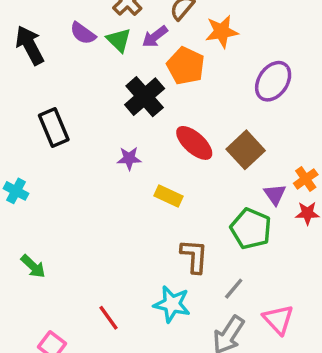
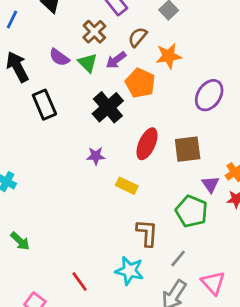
black rectangle: (54, 128) -> (44, 105), moved
red ellipse: (194, 143) -> (147, 144), turned 72
brown square: (246, 150) -> (188, 149), turned 36

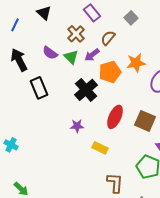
orange star: (169, 56) -> (136, 63), moved
orange pentagon: (140, 83) -> (110, 72), turned 30
brown square: (188, 149) -> (145, 121), turned 30

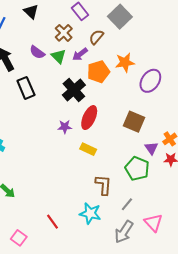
gray square: (131, 18) -> (120, 17), size x1.6
red ellipse: (115, 117) -> (89, 118), moved

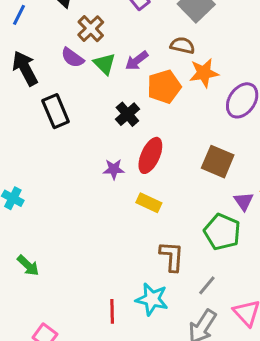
brown cross: (64, 33) -> (91, 29), moved
brown semicircle: (96, 37) -> (182, 45), moved, turned 63
black cross: (74, 90) -> (127, 114), size x0.7
red line: (52, 222) -> (112, 311), moved, turned 35

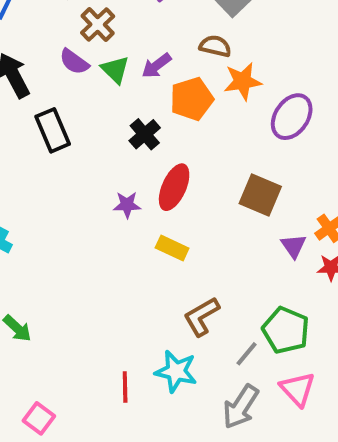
green pentagon: (222, 232) -> (286, 330), moved
brown L-shape: (172, 256) -> (201, 317), turned -124

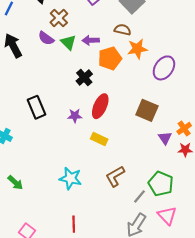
purple arrow: (156, 66) -> (91, 40), turned 35
black rectangle: (53, 130) -> (37, 107), moved
cyan star: (176, 371) -> (70, 178), moved
red line: (125, 387) -> (74, 224), moved

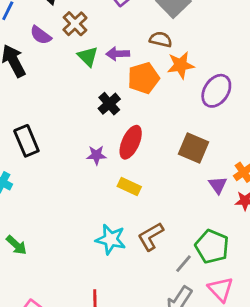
purple semicircle: (46, 38) -> (41, 35), moved
black rectangle: (37, 107) -> (26, 141), moved
cyan star: (70, 178) -> (111, 239), moved

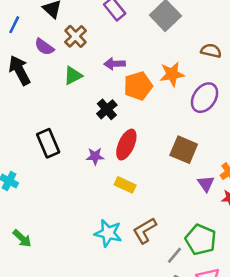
brown semicircle: (161, 39) -> (211, 51), moved
green triangle: (88, 57) -> (73, 75), moved, turned 48
black rectangle: (26, 141) -> (48, 143), moved

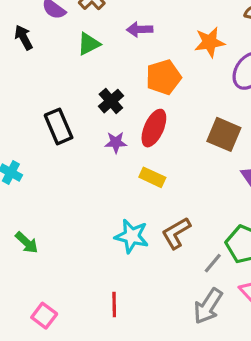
black arrow: (20, 70) -> (24, 37), size x0.7
orange pentagon: (138, 86) -> (163, 77), moved
black cross: (107, 109) -> (111, 101), moved

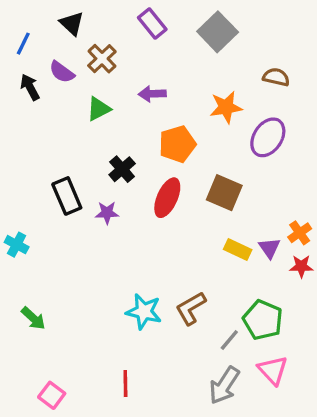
black arrow: (24, 37) -> (30, 87), moved
brown square: (224, 134) -> (224, 193), moved
purple star: (116, 142) -> (107, 213), moved
yellow rectangle: (152, 177) -> (238, 250), moved

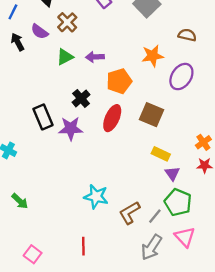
purple arrow: (152, 94) -> (95, 57), moved
purple star: (107, 213) -> (71, 128), size x1.5
purple triangle: (269, 248) -> (172, 173), moved
brown L-shape: (191, 308) -> (130, 213), moved

